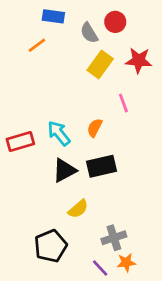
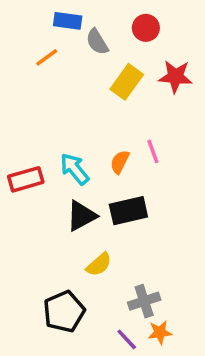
gray semicircle: (89, 33) -> (97, 42), moved
pink line: (123, 103) -> (153, 151), moved

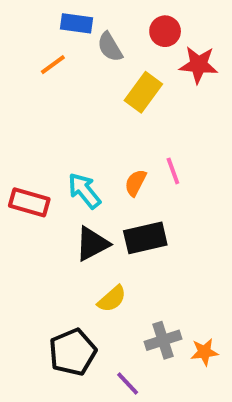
red star: (175, 77) -> (198, 65), moved
red rectangle: (26, 179) -> (29, 202), turned 32
orange star: (160, 332) -> (204, 352), moved
purple line: (127, 339) -> (128, 384), moved

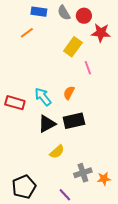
gray semicircle: (110, 47) -> (64, 13), moved
pink line: (173, 171) -> (88, 68), moved
black pentagon: (73, 352) -> (24, 187), moved

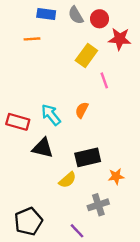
orange line: (27, 33) -> (32, 39), turned 32
black rectangle: (74, 121) -> (88, 157), moved
black triangle: (47, 124) -> (43, 148), moved, turned 42
orange star: (104, 179) -> (116, 176), moved

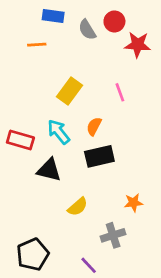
gray semicircle: (76, 15) -> (87, 30), moved
yellow rectangle: (86, 56) -> (69, 91), moved
black rectangle: (88, 157) -> (99, 156), moved

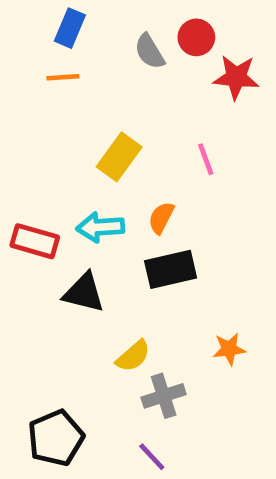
blue rectangle: (53, 16) -> (70, 28), moved, turned -75
cyan arrow: (59, 132) -> (100, 227), turned -55
gray cross: (113, 235) -> (164, 396), moved

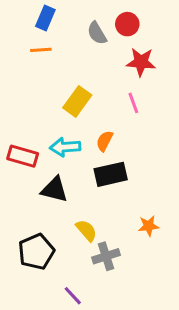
red star: (236, 77) -> (141, 62), moved
yellow semicircle: (133, 356) -> (86, 230), turned -90
black pentagon: (56, 438) -> (36, 252), moved
purple line: (152, 457) -> (73, 296), moved

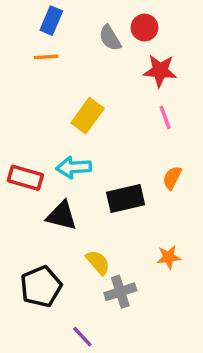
pink line: (133, 103) -> (165, 117), moved
orange semicircle: (105, 141) -> (172, 178), moved

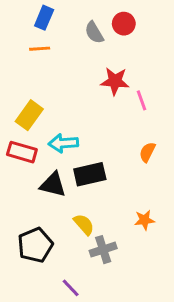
red star: (160, 71) -> (115, 81), moved
yellow rectangle: (88, 116) -> (29, 115), moved
black rectangle: (126, 198) -> (90, 174), moved

